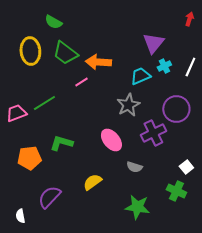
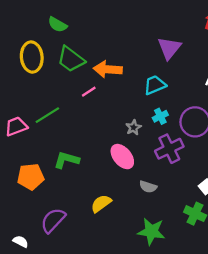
cyan cross: (164, 66) -> (160, 116), moved
gray star: (128, 105) -> (134, 127), moved, size x0.6
white semicircle: (20, 216) -> (21, 242), turned 128

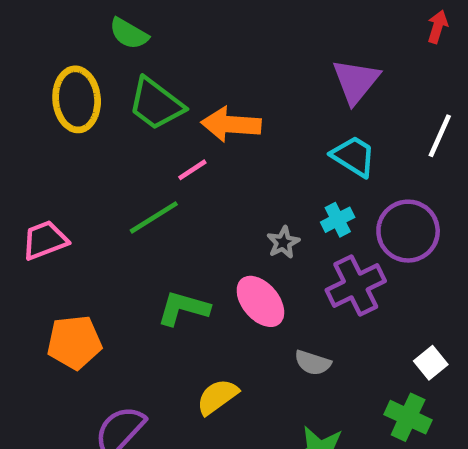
cyan trapezoid: (155, 85) -> (354, 156), moved, turned 55
green line: (47, 115) -> (154, 217), moved
green L-shape: (66, 160) -> (183, 308), moved

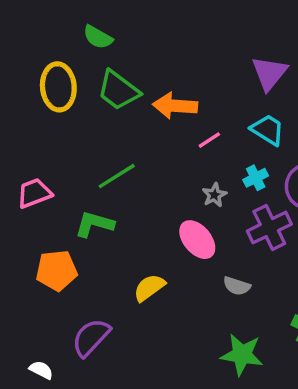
pink line: (192, 170) -> (209, 140), moved
green L-shape: (183, 308) -> (94, 224), moved
yellow semicircle: (217, 397) -> (149, 288), moved

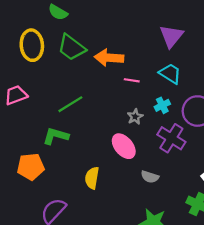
pink line: (209, 140) -> (132, 80), turned 42
pink trapezoid: (34, 193) -> (16, 95), moved
purple cross: (269, 228) -> (171, 138), turned -32
yellow semicircle: (149, 288) -> (92, 178), turned -45

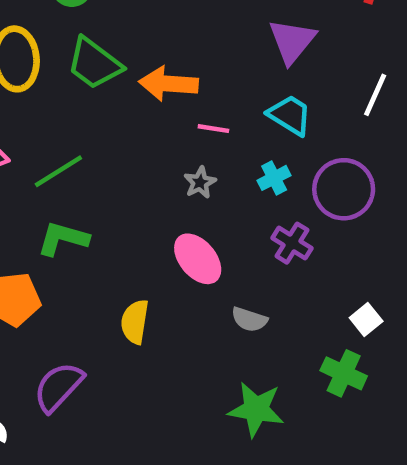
green line: (70, 104) -> (58, 171), moved
gray star: (135, 117) -> (200, 182), moved
purple cross: (171, 138) -> (292, 243), size x0.7

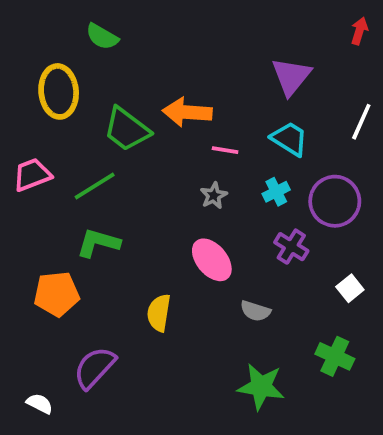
green trapezoid: (94, 63) -> (127, 129), moved
white square: (366, 319) -> (350, 288), moved

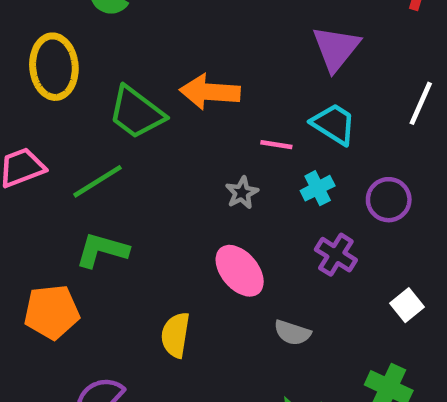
pink line: (225, 150) -> (276, 145), moved
purple circle: (335, 201) -> (389, 200), size x0.7

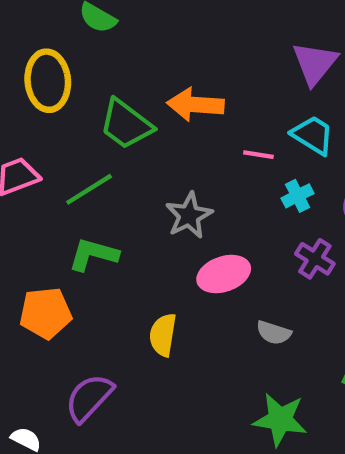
gray star: (242, 193) -> (189, 215), moved, size x1.5
pink ellipse: (240, 271) -> (224, 274), turned -69

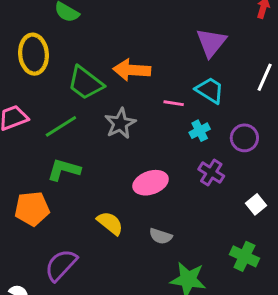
gray star: (189, 215) -> (120, 123), moved
gray semicircle: (274, 333) -> (161, 236), moved
yellow semicircle: (163, 335) -> (110, 223), turned 120

